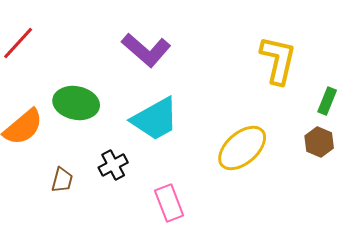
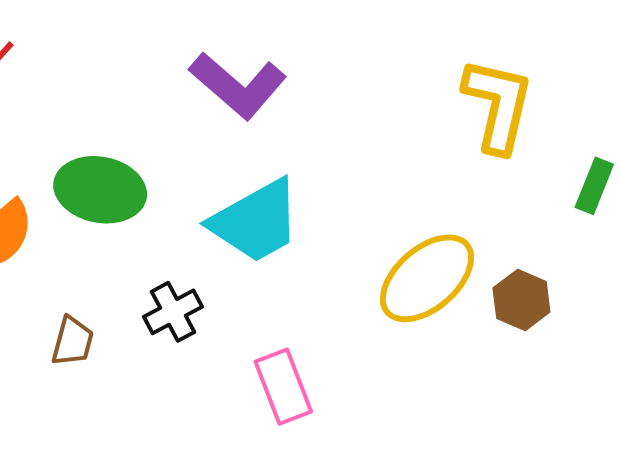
brown hexagon: (319, 142) -> (521, 300), moved

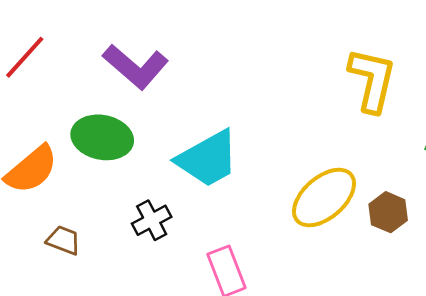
purple L-shape: (238, 85) -> (136, 67), moved
brown trapezoid: (73, 341) -> (63, 240), moved, turned -84

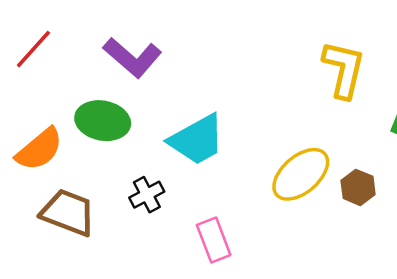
brown trapezoid: (63, 240) -> (68, 213), size x1.8

